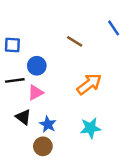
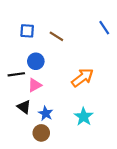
brown line: (75, 41) -> (56, 36), moved
blue square: (12, 45) -> (27, 31), moved
cyan star: (90, 128) -> (84, 117), turned -30

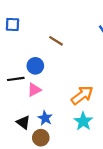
blue square: (27, 31) -> (12, 24), moved
orange arrow: (83, 78) -> (82, 95), moved
black triangle: (24, 107) -> (23, 122), moved

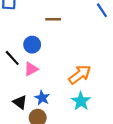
brown line: (56, 41) -> (53, 19), turned -32
black line: (16, 79) -> (12, 58), turned 56

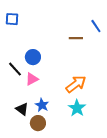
brown line: (53, 19) -> (76, 38), moved

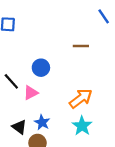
blue line: (96, 26) -> (104, 16), moved
blue circle: (33, 57) -> (41, 68), moved

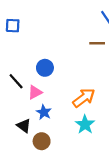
brown line: (81, 46) -> (97, 43), moved
blue star: (42, 122) -> (44, 112), moved

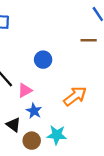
blue circle: (45, 68) -> (43, 60), moved
cyan star: (85, 125) -> (57, 135), moved, turned -30

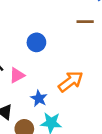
blue star: (34, 111) -> (39, 98), moved

